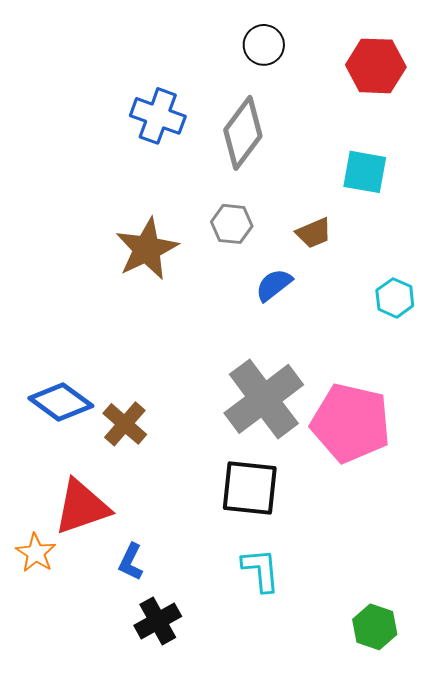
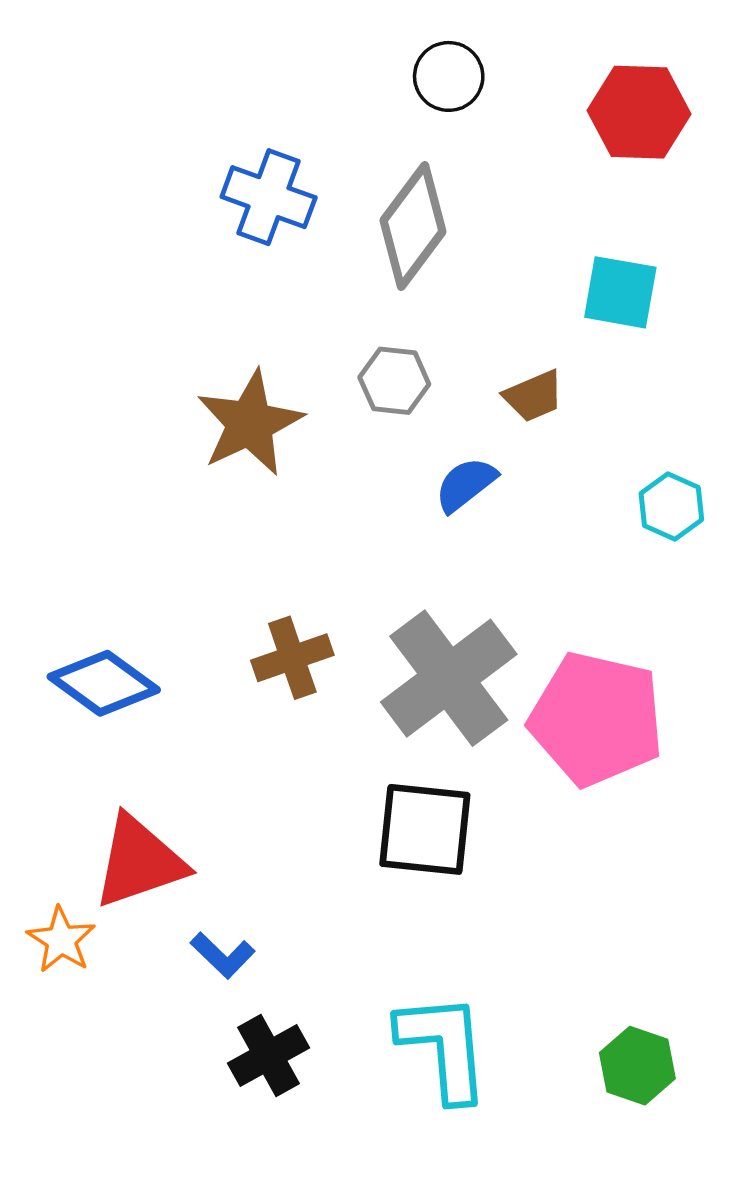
brown cross: (125, 424) -> (292, 658), moved, turned 30
blue L-shape: (131, 562) -> (223, 955), turned -72
cyan L-shape: (261, 570) -> (444, 1047), moved, size x1.5

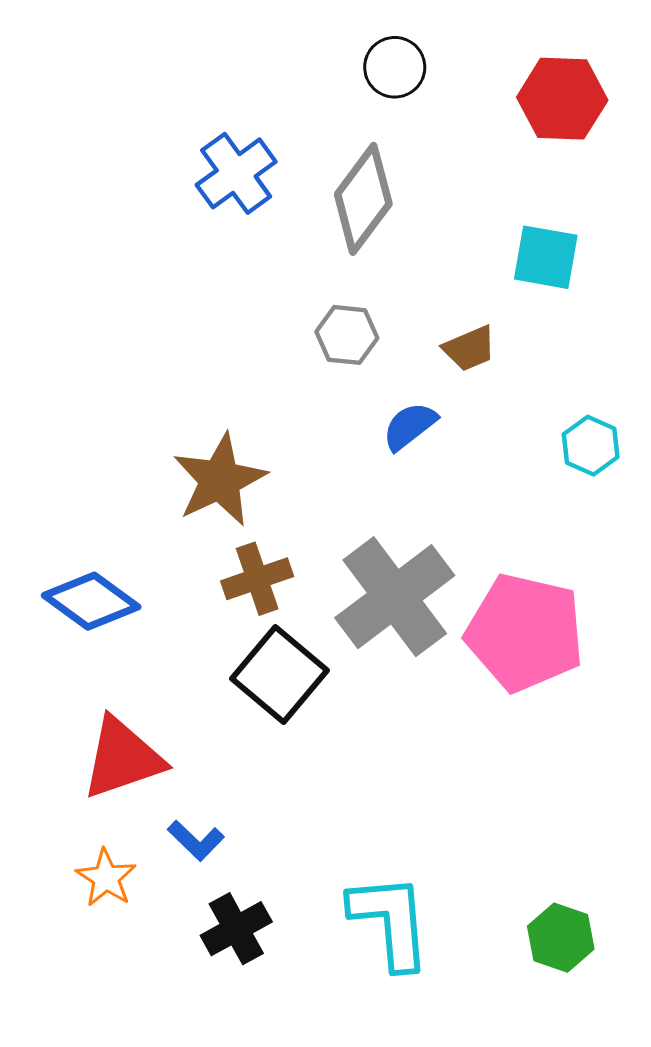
blue cross: (269, 197) -> (236, 173), turned 34
brown star: (250, 423) -> (220, 480), moved
black square: (425, 829) -> (280, 674), moved, turned 34
orange star: (61, 940) -> (106, 878), moved

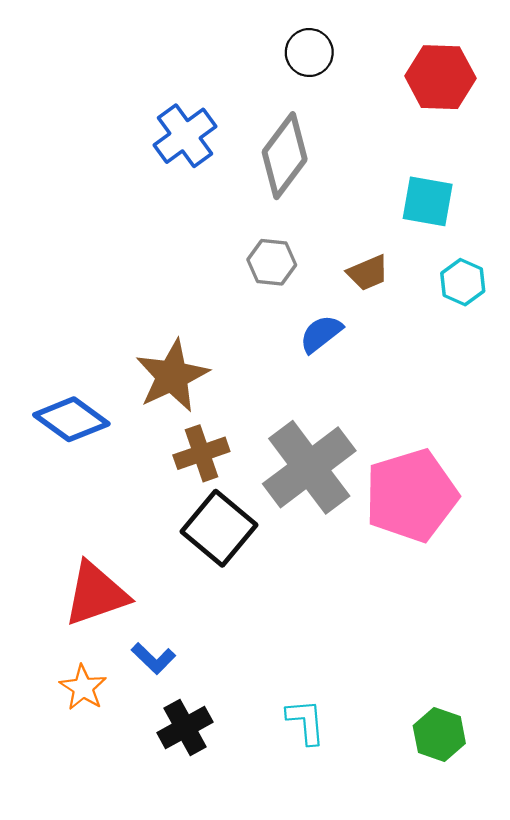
cyan hexagon: (591, 446) -> (463, 282), moved
blue diamond: (91, 601) -> (71, 419), moved
pink pentagon: (525, 633) -> (411, 495), turned -30
cyan L-shape: (390, 921) -> (306, 722), size x0.6

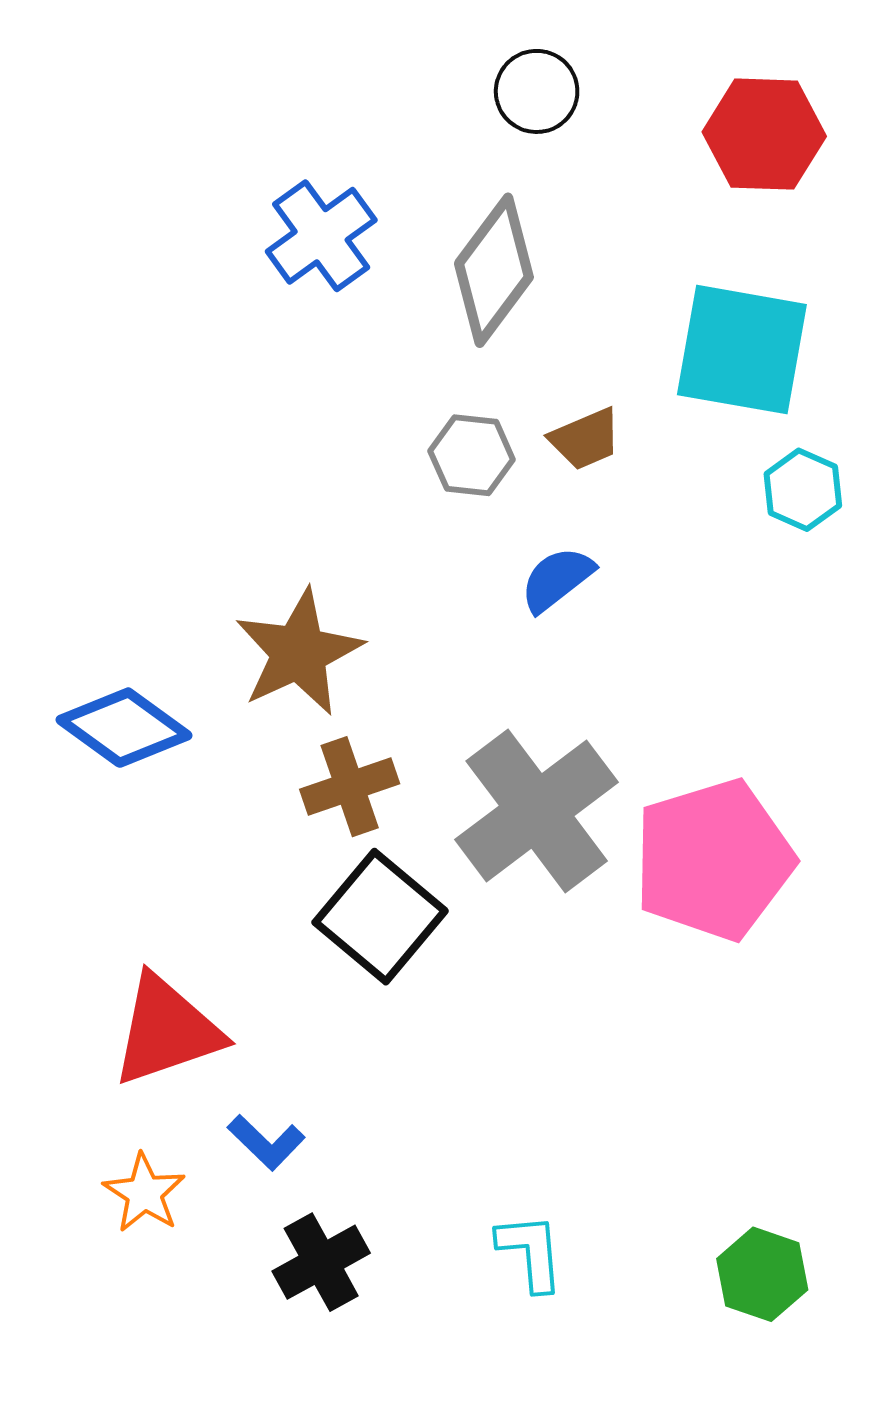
cyan square: (428, 201) -> (742, 350), size x1.5
brown trapezoid: (368, 273) -> (585, 439), moved

